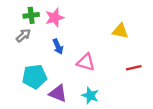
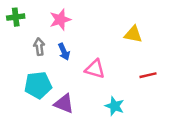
green cross: (31, 15) -> (16, 17), moved
gray arrow: (23, 35) -> (39, 47), moved, turned -56
cyan star: (90, 96) -> (115, 106), moved

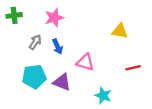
gray arrow: (39, 47) -> (35, 42), turned 40
purple triangle: (64, 104) -> (62, 82), moved

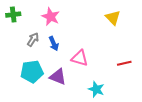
pink star: (54, 18) -> (51, 17), turned -30
yellow triangle: (120, 31) -> (113, 18), moved, turned 35

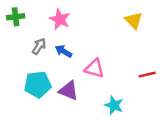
blue arrow: (54, 44) -> (64, 51), turned 144

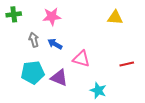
pink star: (60, 19) -> (52, 17), turned -30
yellow triangle: (134, 20) -> (115, 18), turned -42
gray arrow: (39, 46) -> (34, 40), turned -48

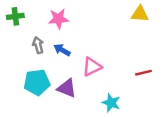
yellow triangle: (115, 18) -> (140, 14), moved
pink triangle: (81, 59) -> (92, 67), turned -42

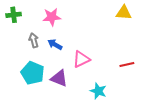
cyan pentagon: (37, 82) -> (33, 73), turned 30

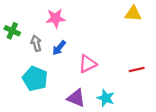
green cross: (14, 15) -> (12, 31), moved, turned 32
blue arrow: (55, 44) -> (59, 48), turned -80
purple triangle: (59, 78) -> (76, 98), moved

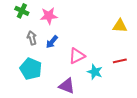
yellow triangle: (133, 14) -> (120, 26), moved
green cross: (12, 31) -> (22, 11), moved
cyan star: (106, 98) -> (95, 72), moved

